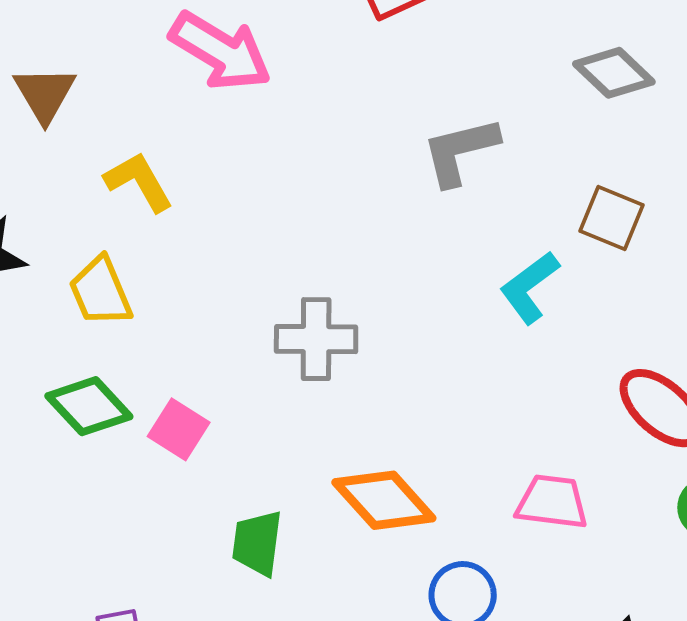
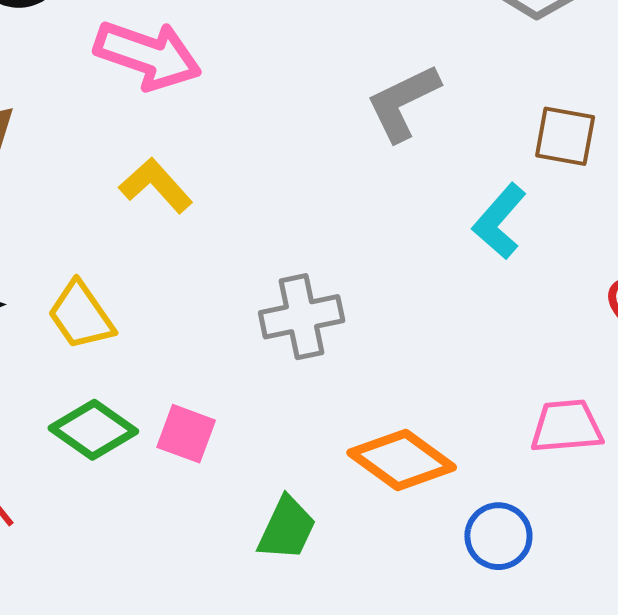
yellow L-shape: (139, 182) -> (156, 185), moved
green trapezoid: (257, 543) -> (287, 528), turned -150

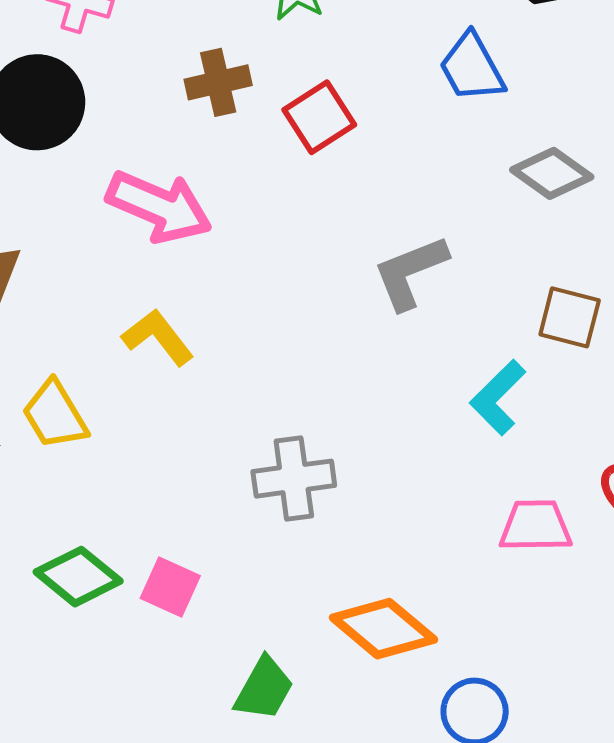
yellow trapezoid: (81, 315) -> (55, 415), moved
pink trapezoid: (567, 426) -> (536, 526), moved

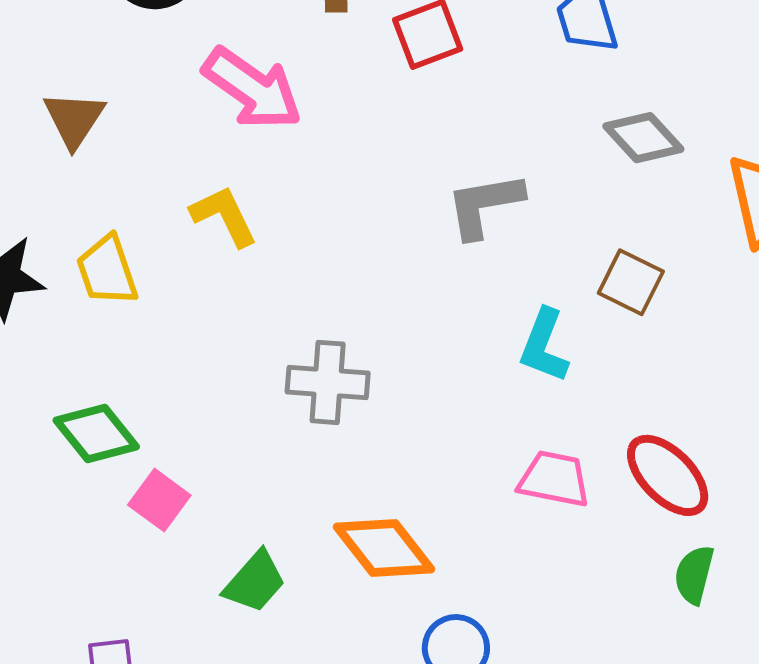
cyan L-shape: (498, 398) -> (544, 346), turned -36
pink square: (170, 587) -> (159, 500), moved

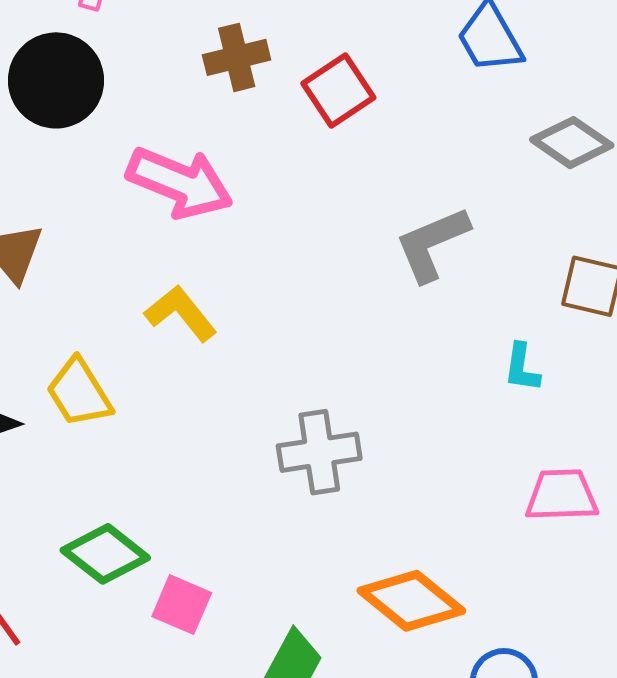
cyan L-shape: (544, 346) -> (522, 368), size x0.7

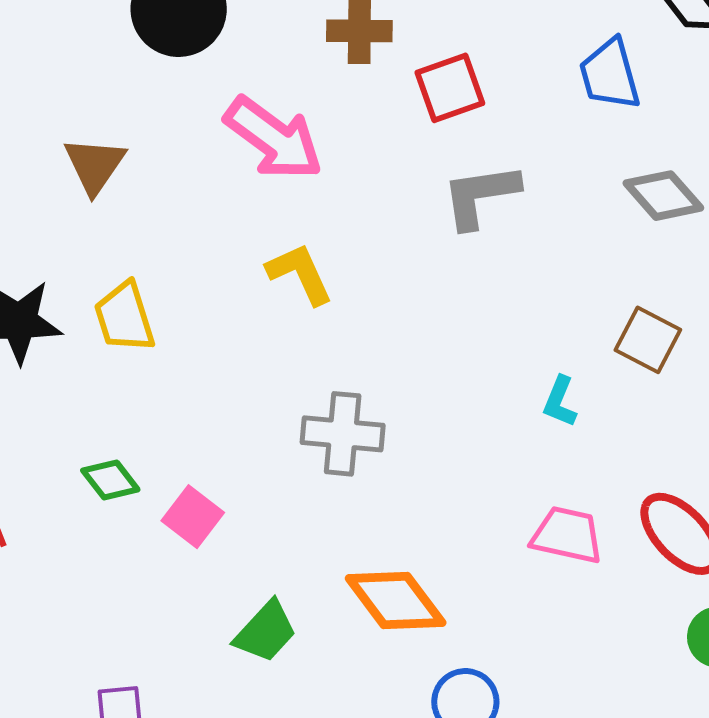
gray L-shape: (432, 244) -> (480, 196), moved
yellow L-shape: (181, 313) -> (300, 274), moved
green diamond: (105, 554) -> (110, 480), size x0.7
pink square: (182, 605) -> (193, 517), moved

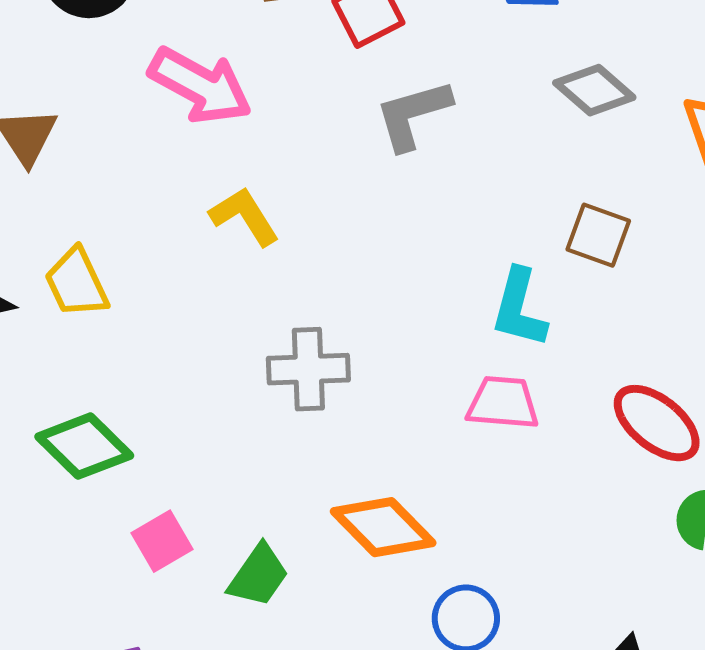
cyan L-shape: (560, 402) -> (519, 308), size x1.6
green diamond: (110, 480) -> (84, 446), size x1.6
pink square: (193, 517) -> (162, 541), moved, turned 30
pink trapezoid: (567, 535) -> (503, 403), moved

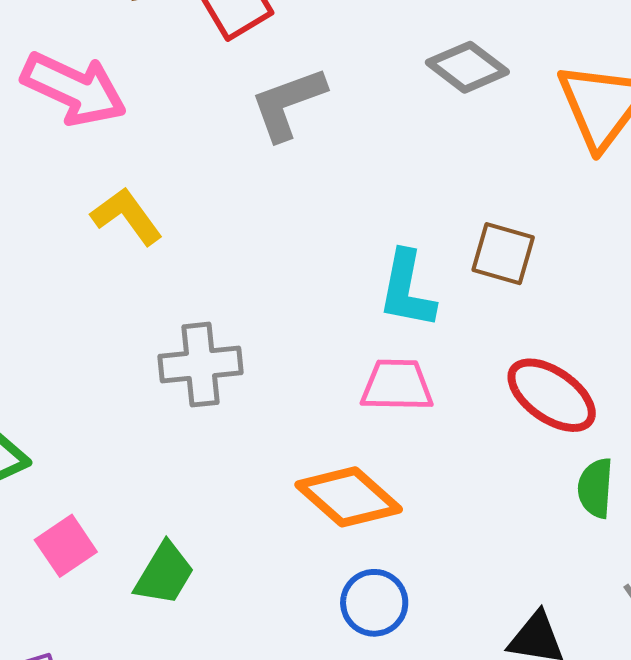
brown square: (598, 235) -> (503, 254), moved
orange diamond: (383, 527) -> (349, 497), moved

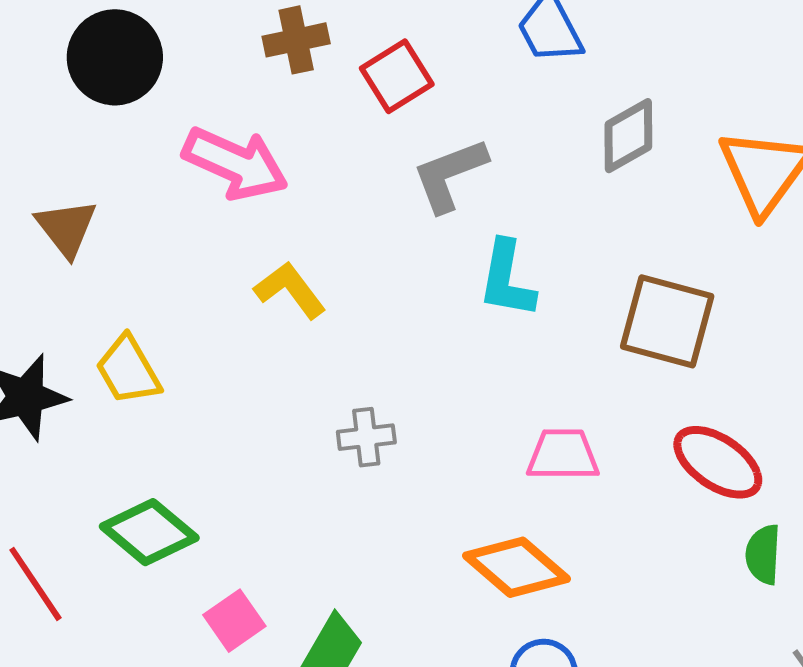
gray diamond: (467, 67) -> (628, 136), turned -66
brown square: (503, 254) -> (667, 321), size x1.5
cyan L-shape: (407, 290) -> (507, 279), moved
gray cross: (200, 365) -> (366, 437), size x0.7

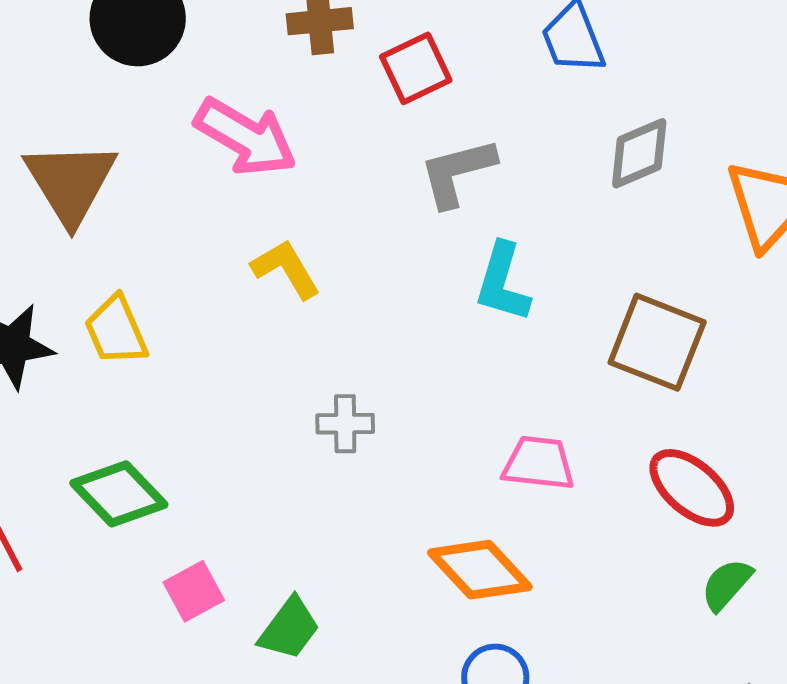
brown triangle: (66, 228) -> (70, 182), size x1.5
green semicircle: (763, 554) -> (727, 584), turned 32

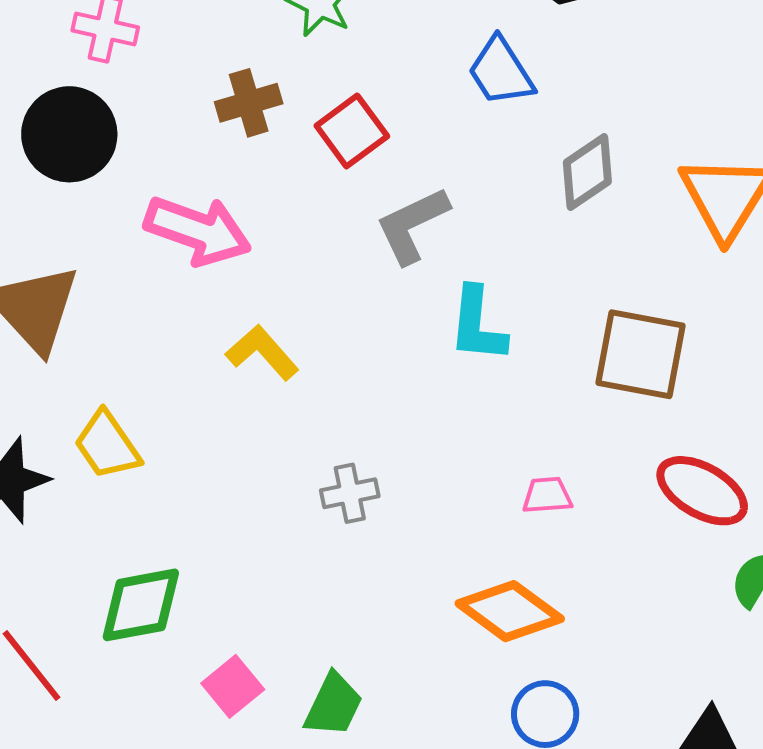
pink trapezoid: (539, 463) -> (547, 495), size x0.7
green diamond: (119, 494) -> (141, 605), turned -46

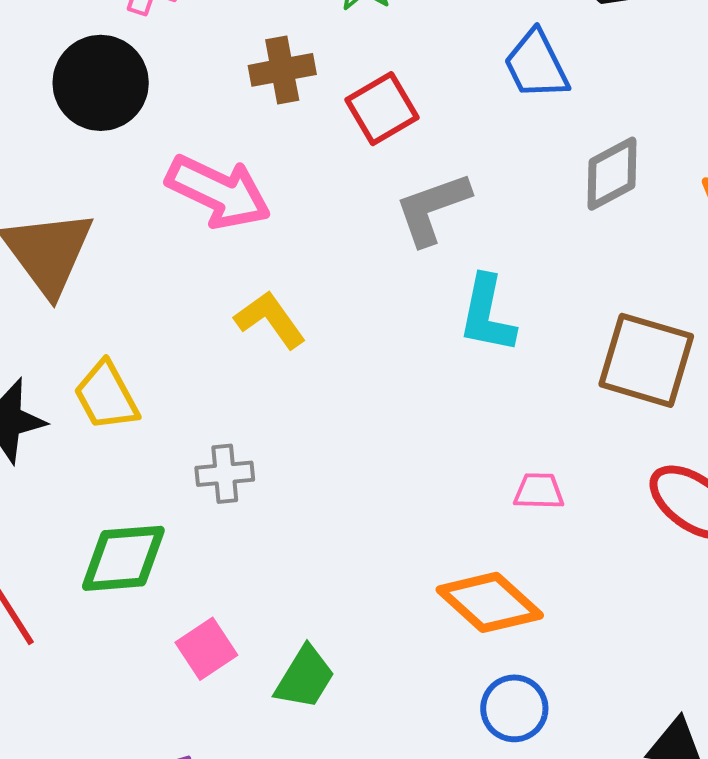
gray cross: (350, 493) -> (225, 474), moved

